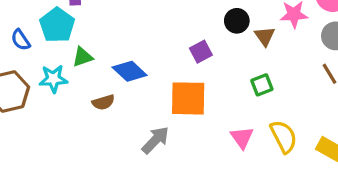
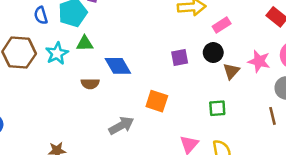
purple square: (201, 52) -> (180, 58), moved
cyan star: (53, 79) -> (57, 53), turned 30
orange square: (188, 98) -> (157, 101), size x0.7

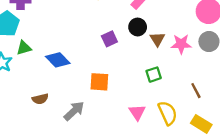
pink star: (259, 61) -> (181, 44), moved
brown semicircle: (90, 84) -> (40, 99), moved
brown line: (272, 116) -> (196, 91), moved

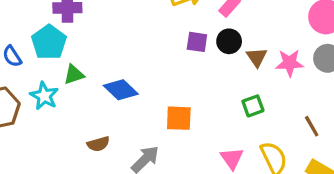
purple square: (109, 39) -> (197, 42), moved, turned 35

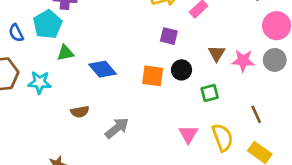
black circle: (229, 41) -> (181, 70), moved
cyan star: (44, 96) -> (40, 82), moved, turned -30
orange square: (179, 118) -> (153, 76), moved

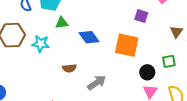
black circle: (181, 70) -> (147, 72), moved
orange square: (153, 76) -> (127, 45), size x1.4

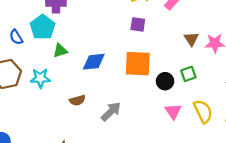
purple square: (141, 16) -> (138, 24), moved
blue diamond: (89, 37) -> (94, 62), turned -50
black circle: (147, 72) -> (165, 81), moved

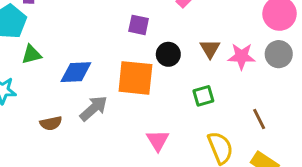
black circle: (165, 81) -> (168, 54), moved
pink triangle: (173, 111) -> (158, 140), moved
gray arrow: (111, 112) -> (94, 108), moved

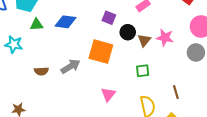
brown triangle: (210, 49) -> (144, 40), moved
black circle: (168, 54) -> (128, 32), moved
pink star: (242, 56) -> (165, 38), moved
blue diamond: (76, 72) -> (66, 22), moved

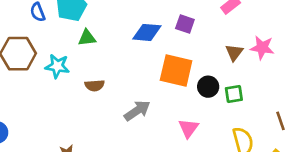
blue diamond: (66, 22) -> (147, 32), moved
black circle: (128, 32) -> (208, 87), moved
gray arrow: (71, 66) -> (137, 111), moved
brown semicircle: (41, 71) -> (95, 85), moved

